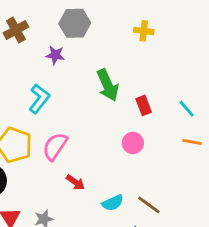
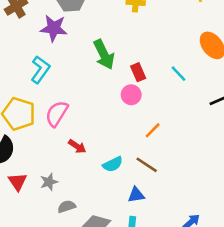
purple star: (55, 55) -> (54, 28), size x1.5
orange line: (192, 142) -> (153, 130), moved, turned -54
pink circle: (133, 143) -> (131, 95), moved

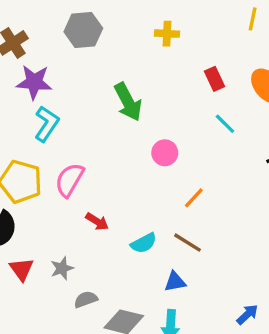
purple star: (54, 28) -> (34, 82), moved
red rectangle: (138, 72) -> (214, 79), moved

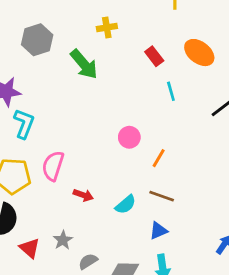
green arrow: (128, 102) -> (84, 64), moved
cyan line: (225, 124) -> (171, 91), turned 42
pink circle: (165, 153) -> (129, 137), moved

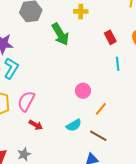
red arrow: (83, 195) -> (36, 125), moved
cyan semicircle: (126, 205) -> (74, 125), moved

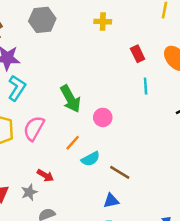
green arrow: (60, 34) -> (70, 99), moved
orange line: (101, 109) -> (73, 143), moved
red arrow: (36, 125) -> (45, 175), moved

